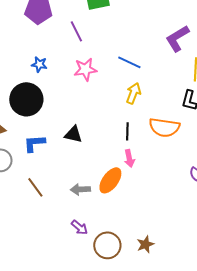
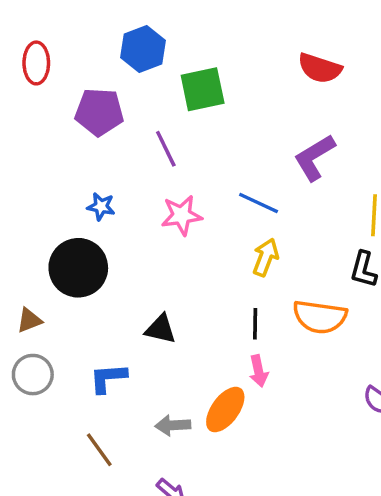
purple L-shape: (177, 38) -> (315, 158), moved
blue L-shape: (34, 143) -> (108, 378), moved
brown line: (35, 187) -> (99, 450), moved

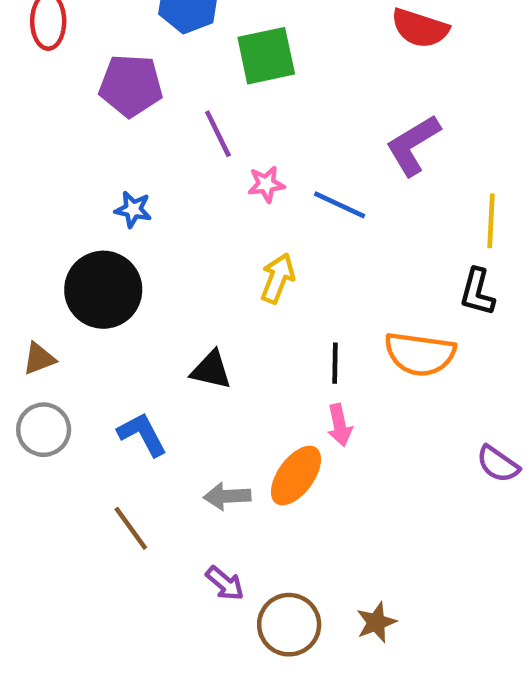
pink star: (182, 215) -> (266, 184), moved, size x0.7
yellow arrow: (266, 257) -> (278, 278), moved
blue L-shape: (108, 378) -> (142, 434), turned 66

